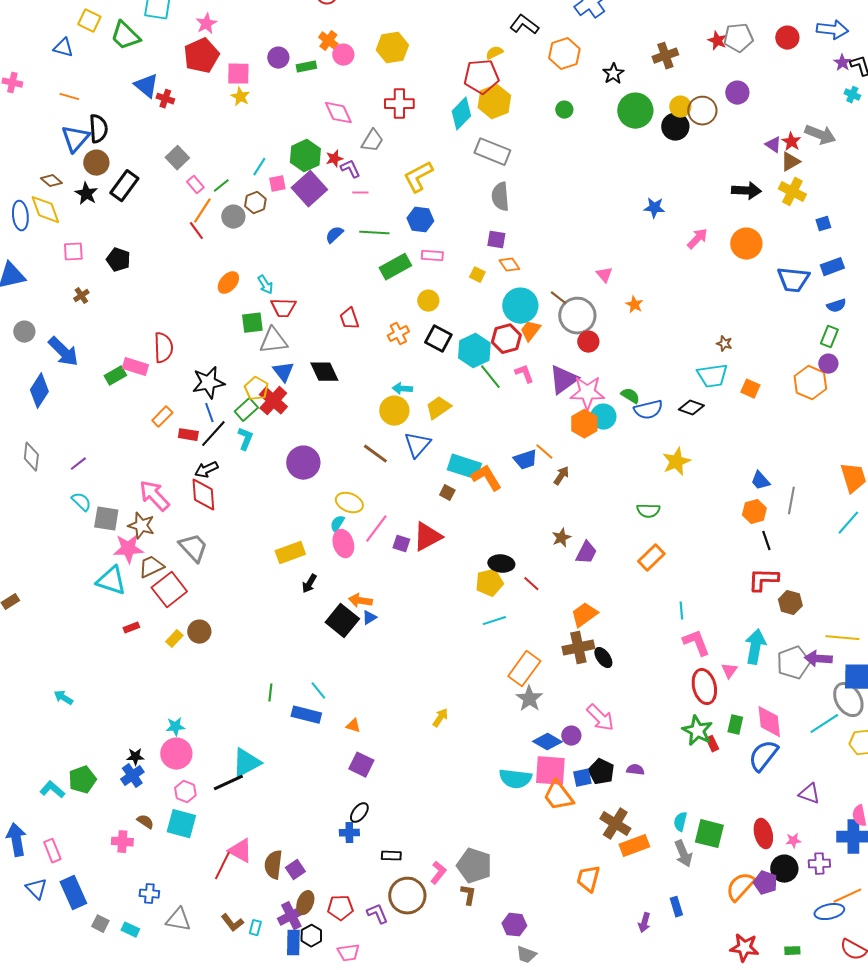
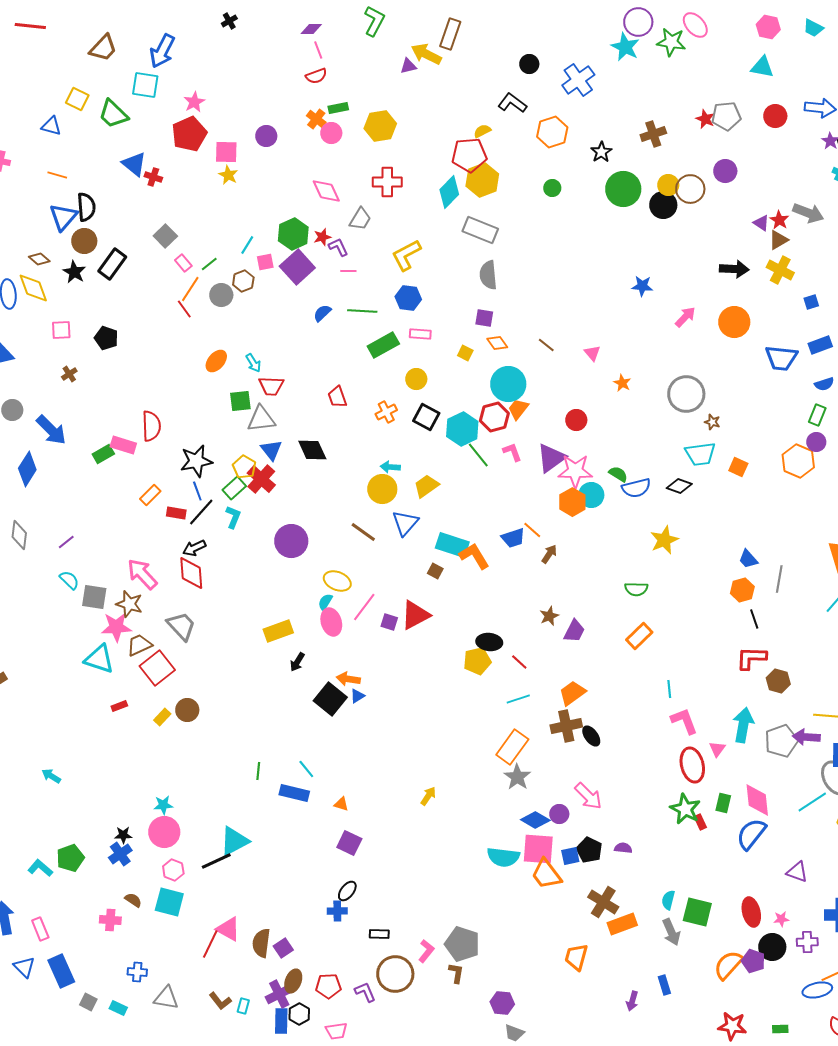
green rectangle: (306, 67) -> (338, 108), moved
brown line: (558, 298) -> (546, 345), moved
gray circle: (577, 316) -> (686, 394), moved
cyan line: (494, 621) -> (518, 699), moved

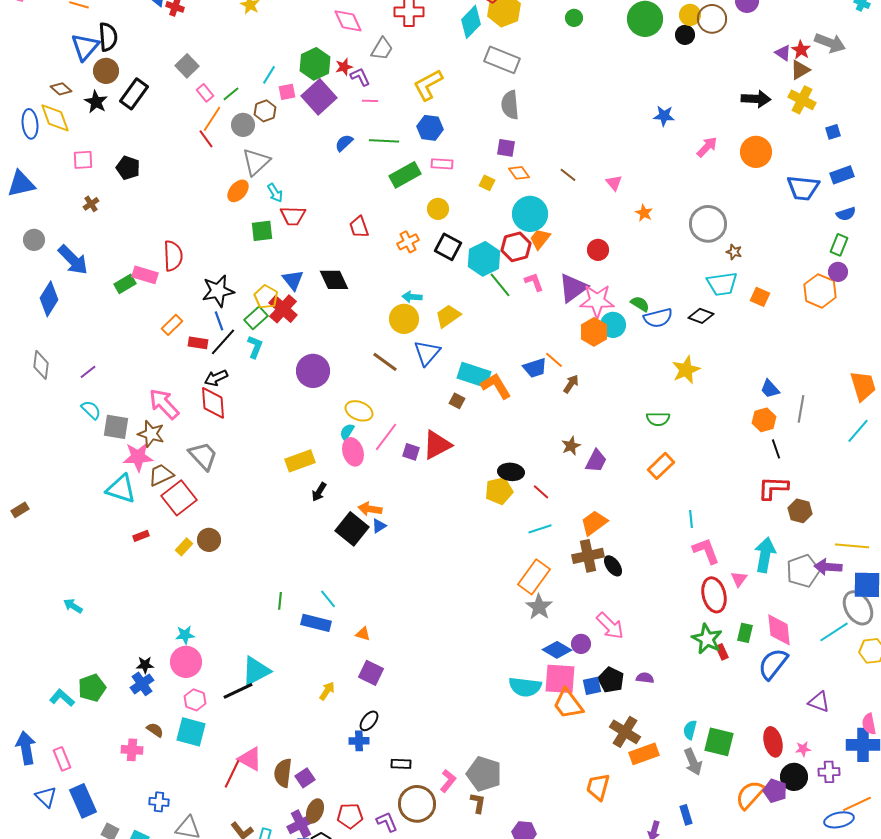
black circle: (663, 205) -> (685, 35), size x0.7
gray triangle: (261, 419) -> (256, 162), moved, turned -36
yellow arrow: (428, 796) -> (327, 691), moved

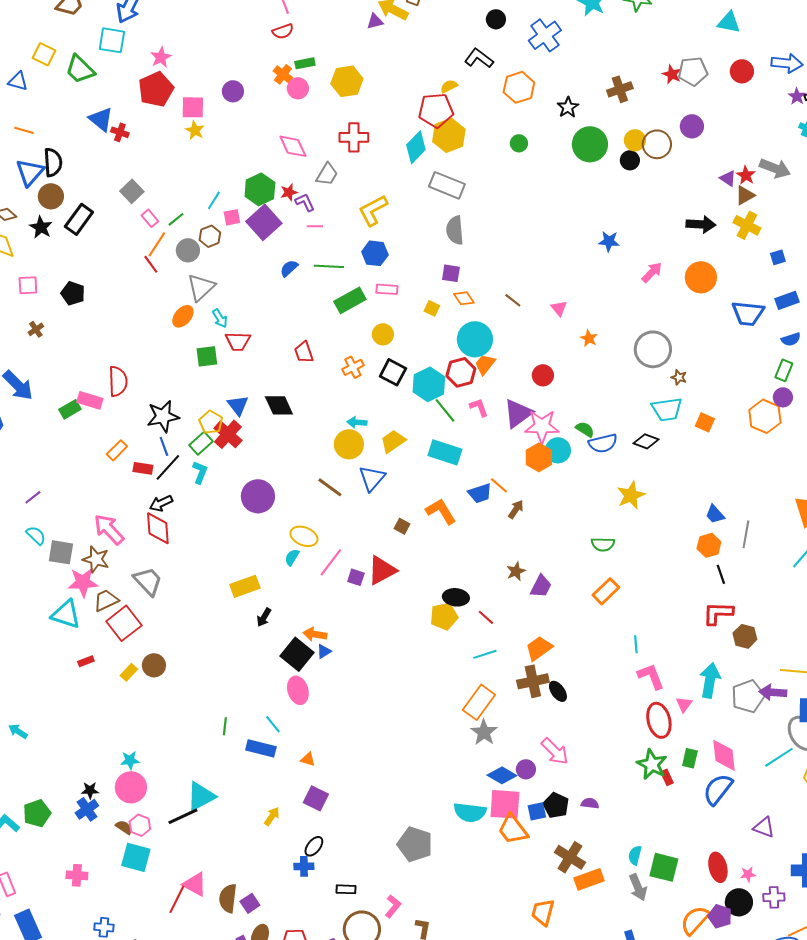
cyan rectangle: (474, 375) -> (445, 452), moved
pink ellipse: (353, 452) -> (298, 690), moved
brown semicircle: (155, 730) -> (124, 827), moved
gray pentagon: (484, 774) -> (415, 844), moved

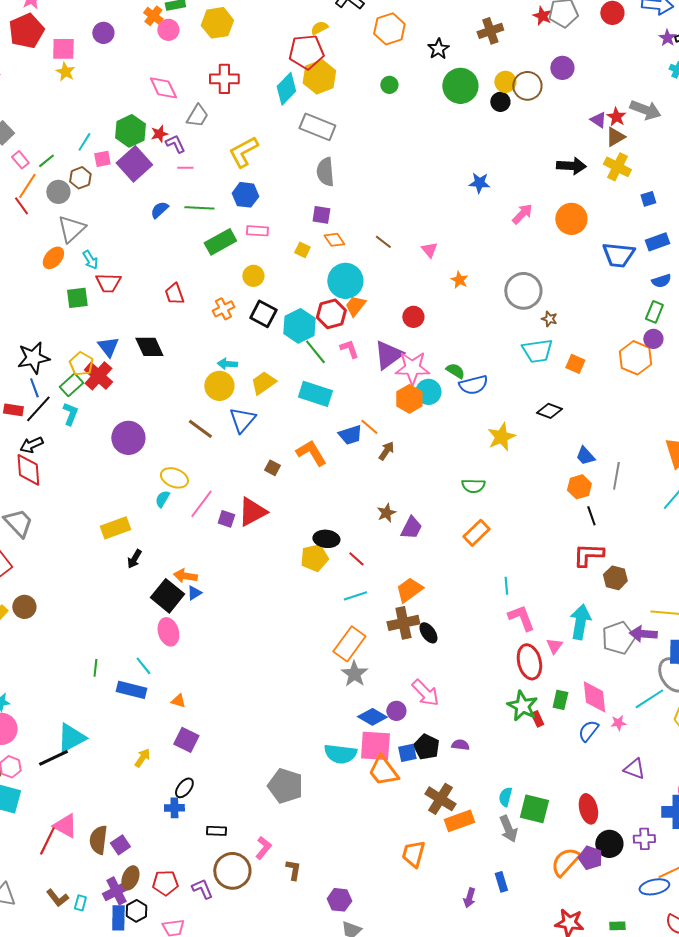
black diamond: (646, 441) -> (549, 411), moved
blue semicircle: (718, 789) -> (588, 731), size x0.7
pink star: (748, 874) -> (618, 723), moved

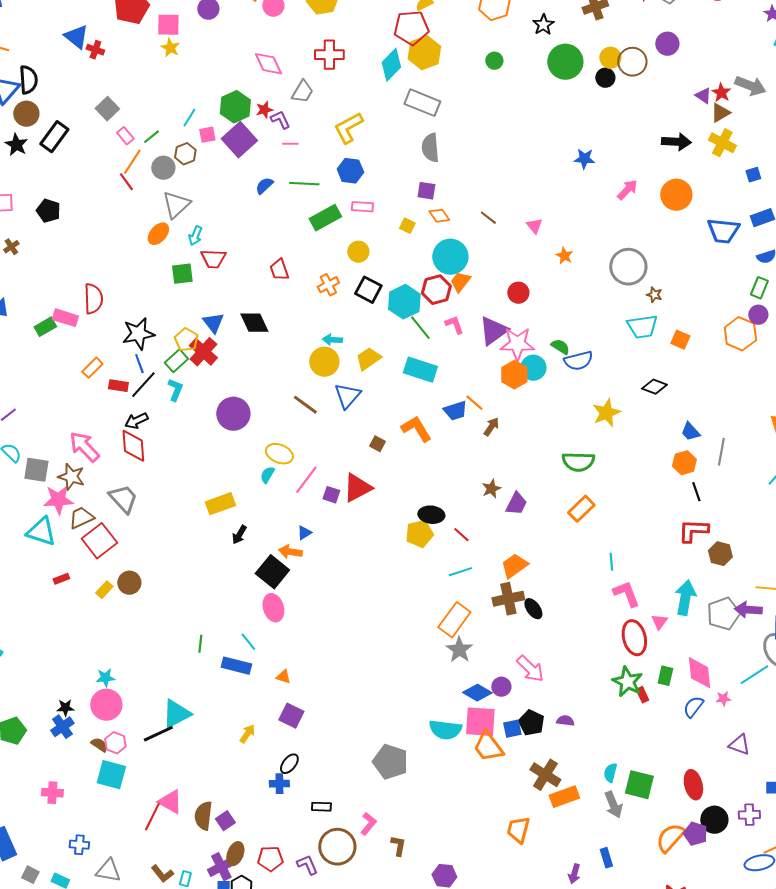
cyan arrow: (90, 260) -> (195, 236), turned 54
green semicircle: (473, 486) -> (578, 462), size x1.4
blue triangle: (194, 593) -> (304, 533), moved

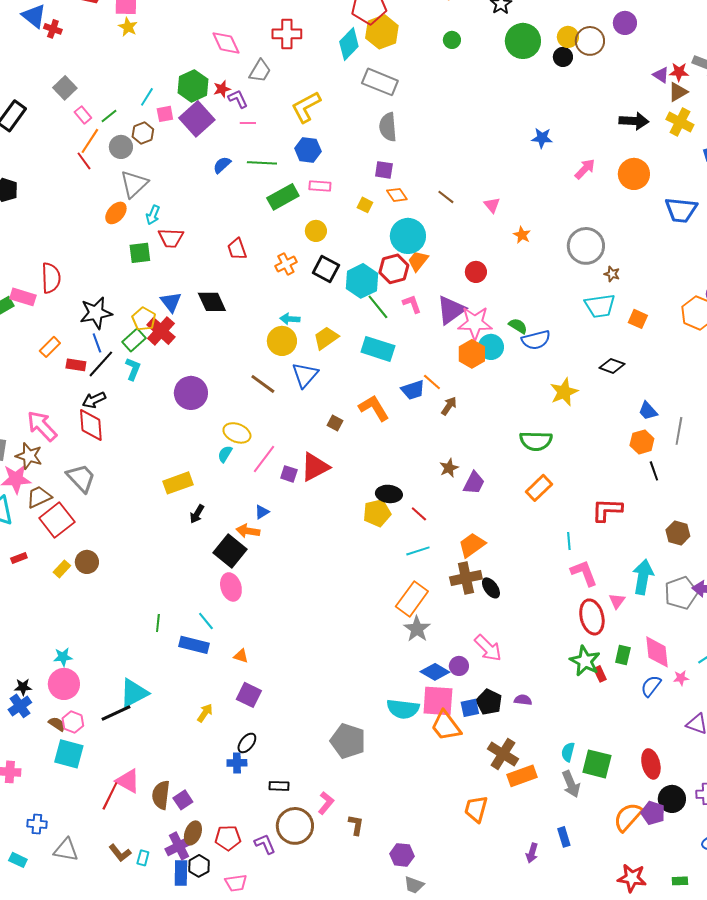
red star: (721, 93) -> (679, 72), turned -30
red L-shape: (693, 531) -> (607, 510), moved

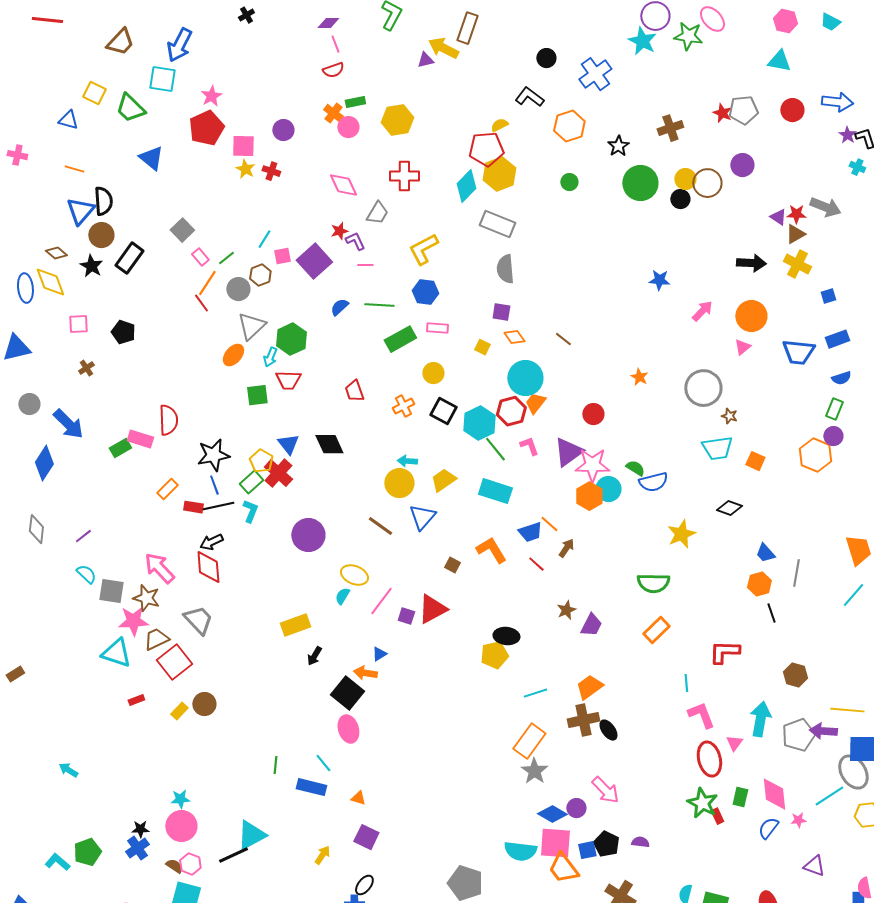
red cross: (53, 29) -> (271, 171), moved
green hexagon: (193, 86) -> (291, 339), moved
pink triangle: (492, 205) -> (742, 347), moved, turned 30
black line: (101, 364) -> (218, 506), turned 36
red line: (419, 514) -> (536, 564), moved

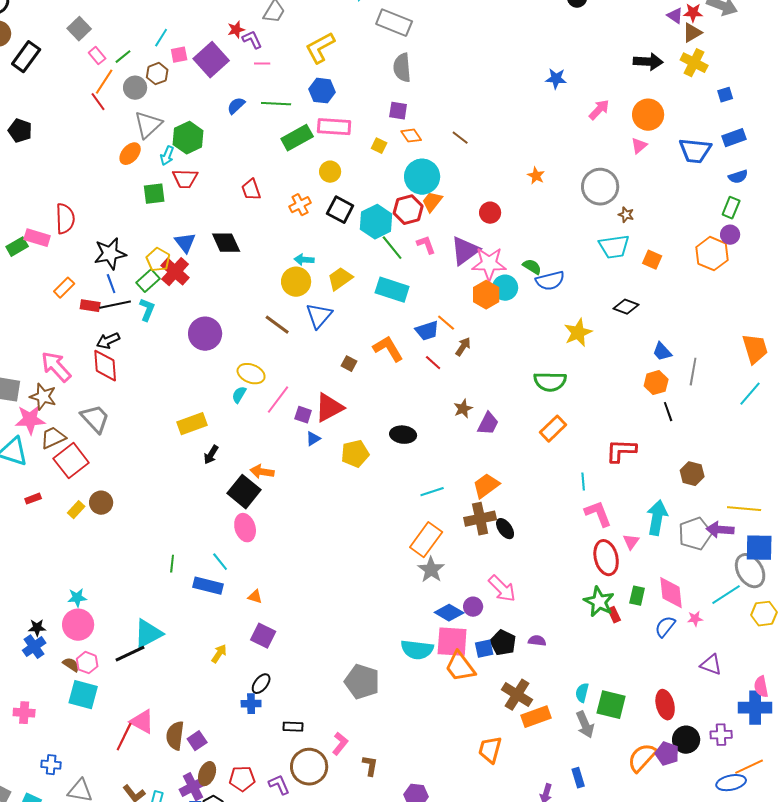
pink rectangle: (437, 328) -> (334, 127), size x1.5
blue triangle: (379, 654) -> (313, 439), moved
yellow pentagon: (494, 655) -> (355, 454), moved

